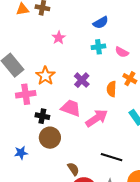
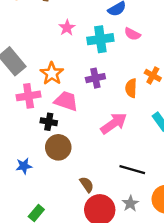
cyan cross: (98, 47) -> (100, 39), moved, size x1.5
pink semicircle: (122, 52) -> (132, 34), moved
purple cross: (82, 80) -> (95, 78), turned 35
pink trapezoid: (71, 108) -> (66, 101), moved

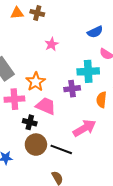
cyan cross: (100, 39) -> (88, 71), moved
black line: (132, 170) -> (61, 149), moved

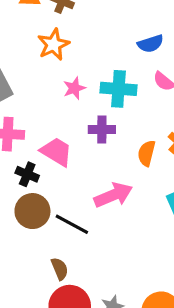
pink star: (52, 44) -> (74, 88), moved
cyan cross: (88, 71) -> (119, 89), moved
orange star: (36, 82) -> (53, 45), moved

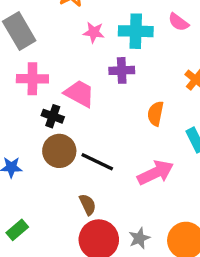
pink star: (74, 88) -> (94, 32), turned 30
orange semicircle: (147, 153) -> (156, 114), moved
pink arrow: (113, 195) -> (155, 173), moved

